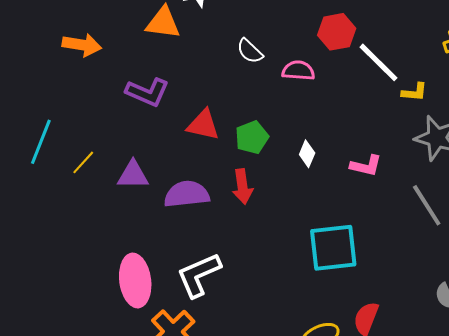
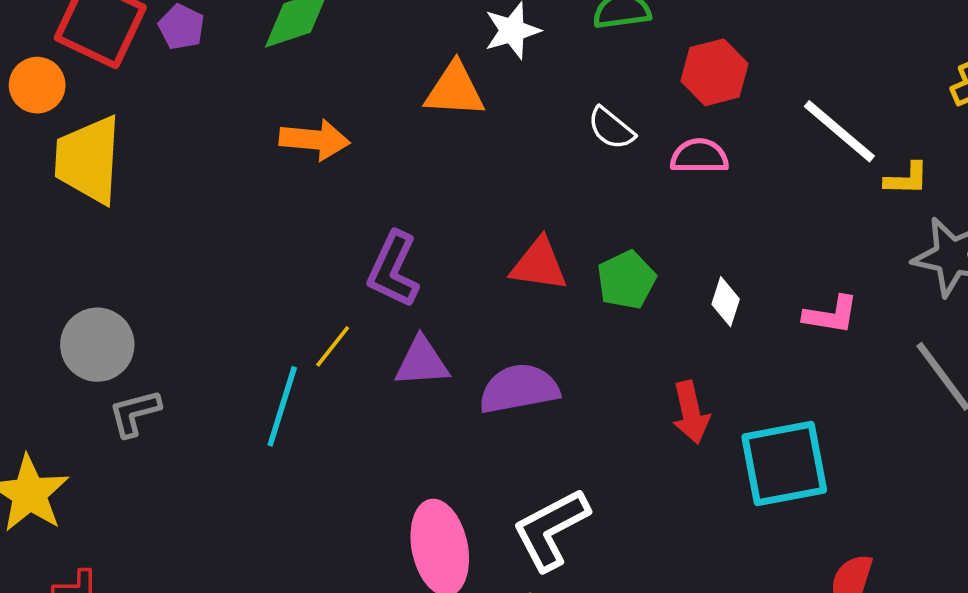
red hexagon: (337, 32) -> (715, 72), moved
purple L-shape: (147, 92) -> (393, 270), moved, turned 96
cyan line: (41, 142) -> (282, 406), moved
red arrow: (242, 186) -> (691, 412), moved

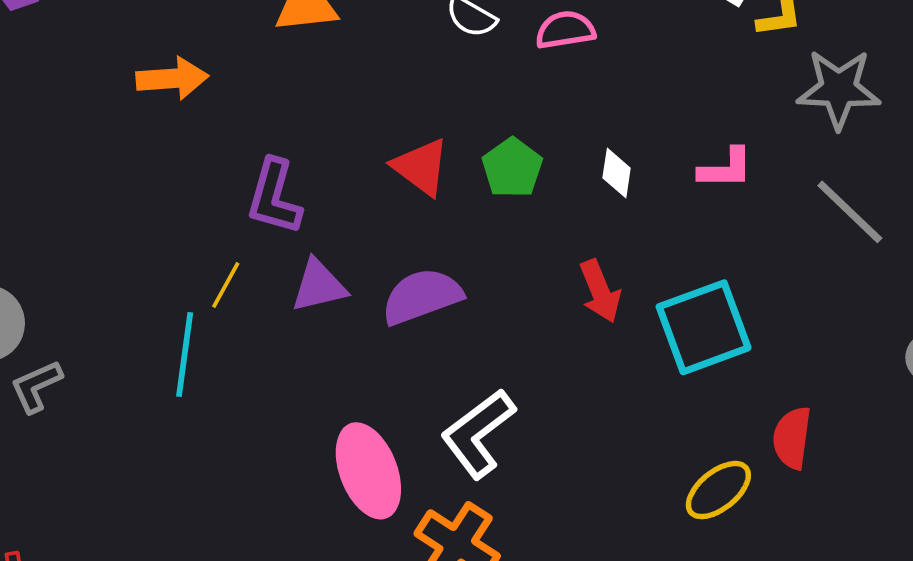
red triangle: (539, 265) -> (421, 167), turned 38

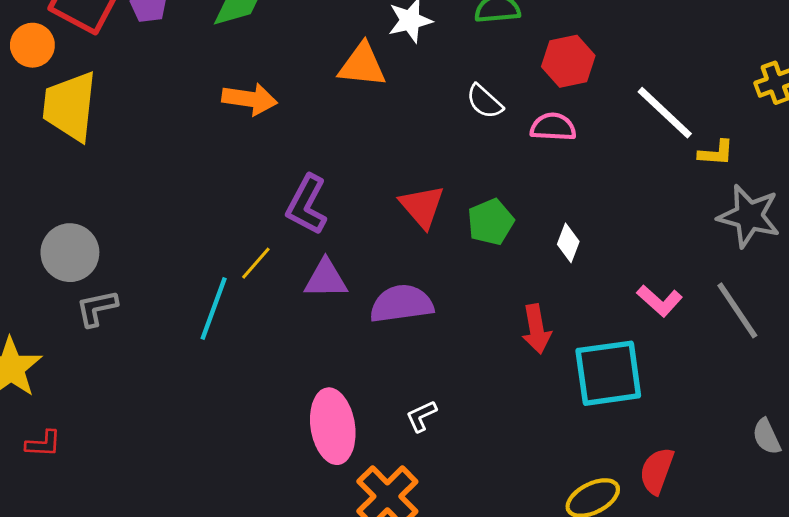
pink L-shape: (726, 168) -> (660, 301), moved, turned 30
white L-shape: (478, 434) -> (421, 416), size x0.5

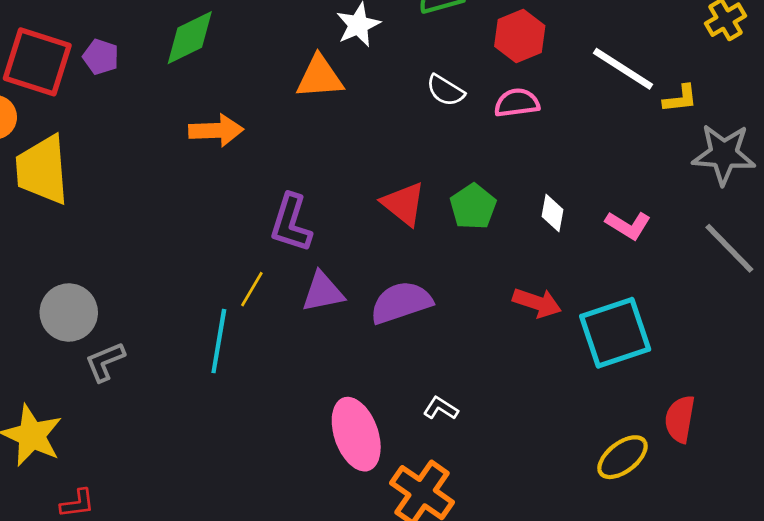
pink L-shape: (660, 301) -> (628, 225), moved
red arrow: (536, 329) -> (537, 303), turned -51
white L-shape: (421, 416) -> (441, 408), turned 68

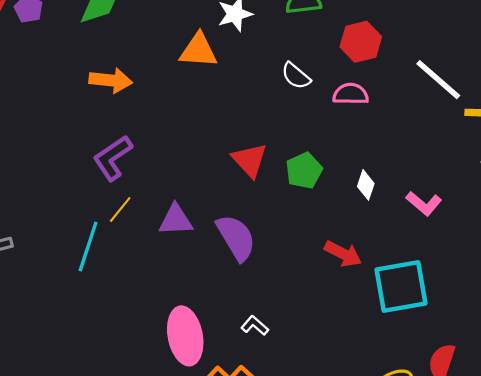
purple L-shape: (291, 223) -> (113, 158), moved, turned 30
purple semicircle: (401, 302) -> (236, 238), turned 69

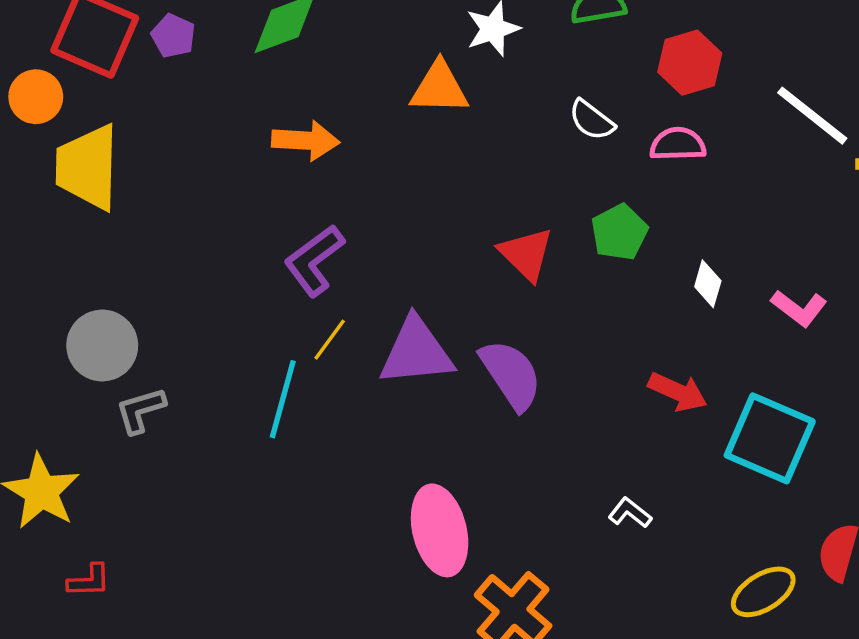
green pentagon: (304, 171) -> (619, 232), moved
purple triangle: (176, 220) -> (416, 352), size x1.4
cyan square: (401, 287) -> (770, 438), turned 36
white L-shape: (255, 326) -> (630, 513), moved

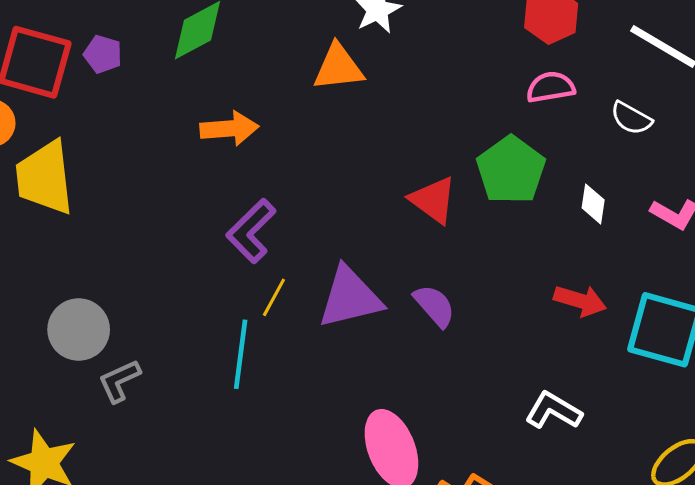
white semicircle: (592, 120) -> (631, 118), moved
green pentagon: (619, 232) -> (511, 170), size x1.4
purple semicircle: (511, 375) -> (434, 306), size x0.7
white L-shape: (630, 513) -> (553, 411), size x1.5

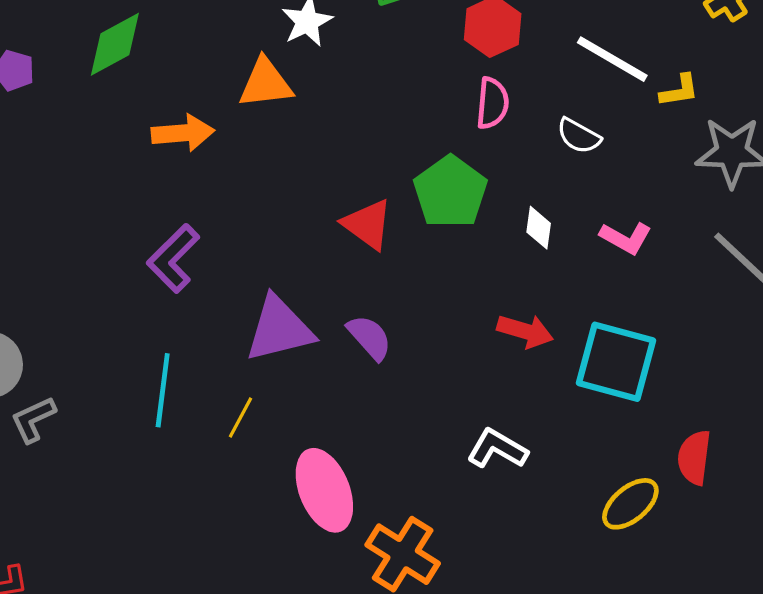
pink semicircle: (551, 87) -> (492, 103), turned 105
orange arrow: (229, 129) -> (183, 133), moved
yellow line: (274, 297) -> (240, 417), moved

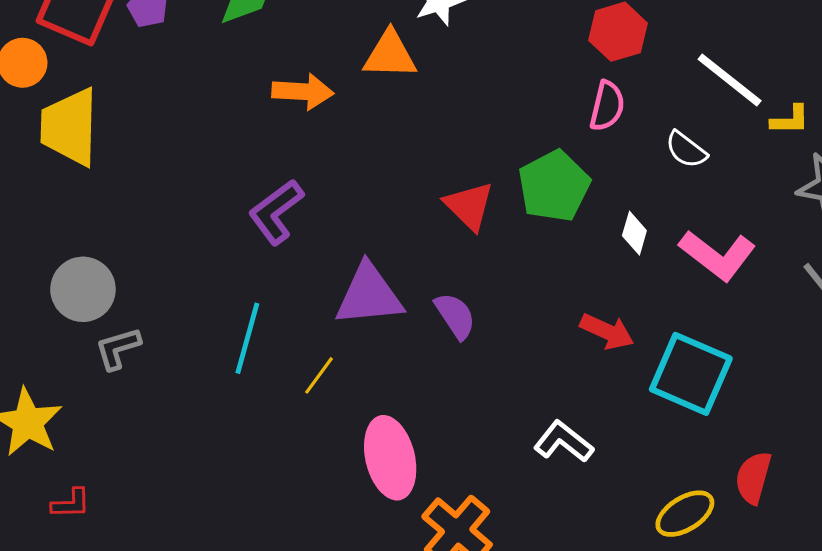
pink L-shape: (626, 238) -> (718, 255), size x1.5

